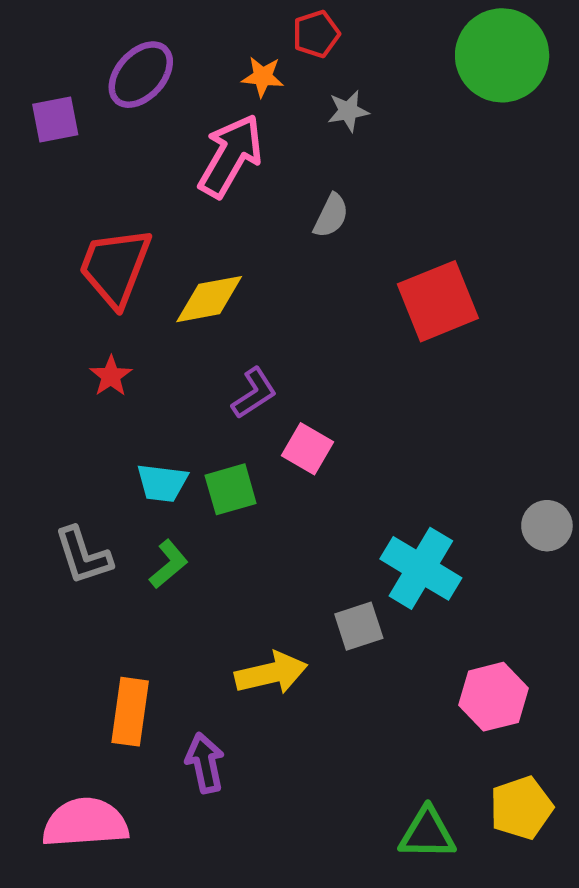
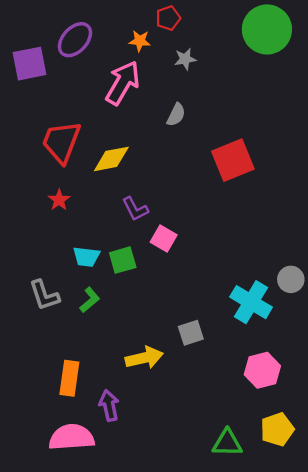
purple square: (55, 119) -> (30, 64), size x1.4
purple L-shape: (254, 393) -> (135, 209), turned 96
cyan cross: (421, 568) -> (251, 302), moved
pink semicircle: (85, 823) -> (72, 437), moved

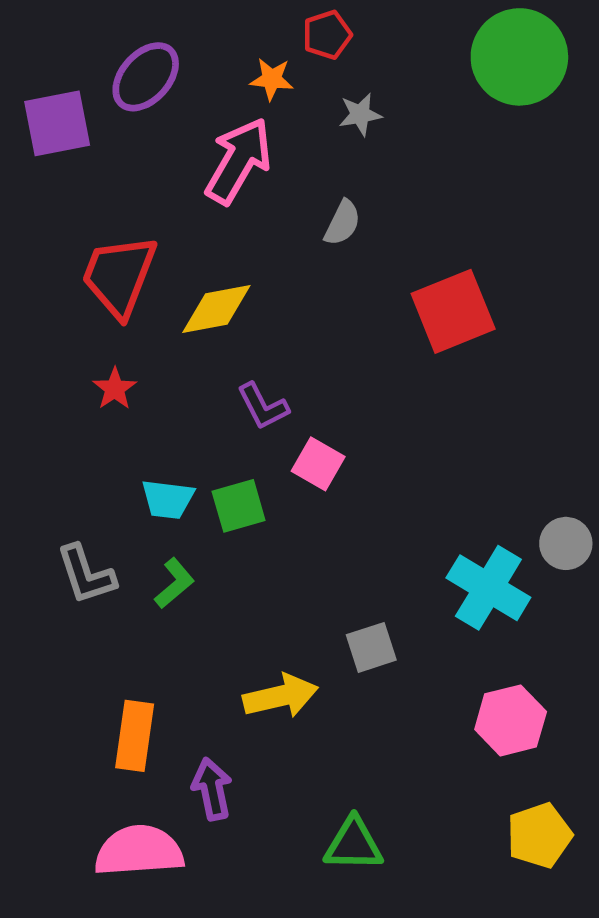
green triangle: (227, 443) -> (354, 844), moved

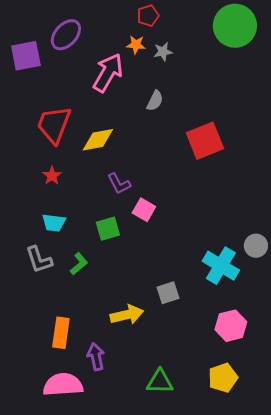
orange star: (272, 79) -> (136, 45), moved
cyan trapezoid: (168, 499) -> (54, 223), moved
yellow pentagon: (539, 835) -> (223, 378), moved

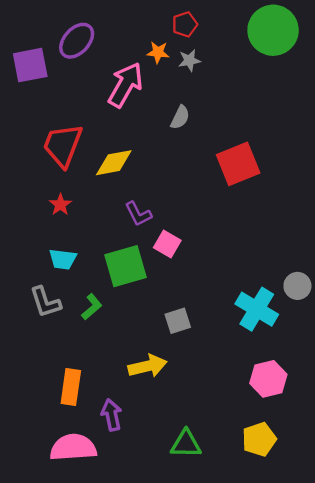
red pentagon: (148, 16) -> (185, 24), moved
green square: (108, 229) -> (125, 266), size x1.5
gray square: (168, 293) -> (178, 321), moved

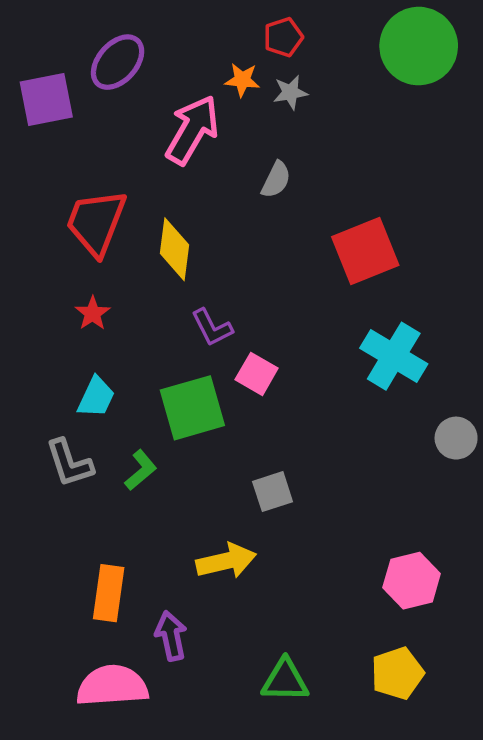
yellow diamond: (114, 163) -> (175, 249), turned -72
cyan trapezoid: (63, 259) -> (96, 397), turned -72
cyan cross: (257, 309) -> (394, 356), moved

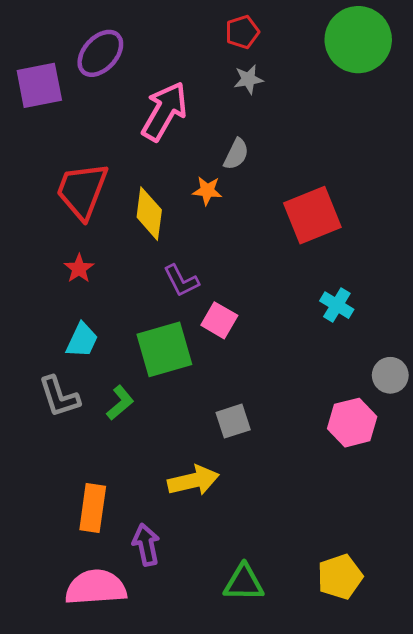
orange star: (242, 80) -> (207, 191), moved
cyan cross: (394, 356) -> (337, 305), size x0.6
pink hexagon: (412, 581) -> (352, 423), moved

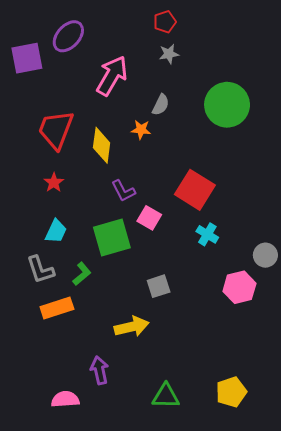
green circle: (358, 40) -> (227, 105), moved
red square: (312, 215) -> (195, 190), moved, turned -36
cyan cross: (337, 305) -> (207, 234), moved
orange rectangle: (93, 508) -> (57, 308), moved, turned 64
pink semicircle: (96, 587) -> (65, 399), size x0.7

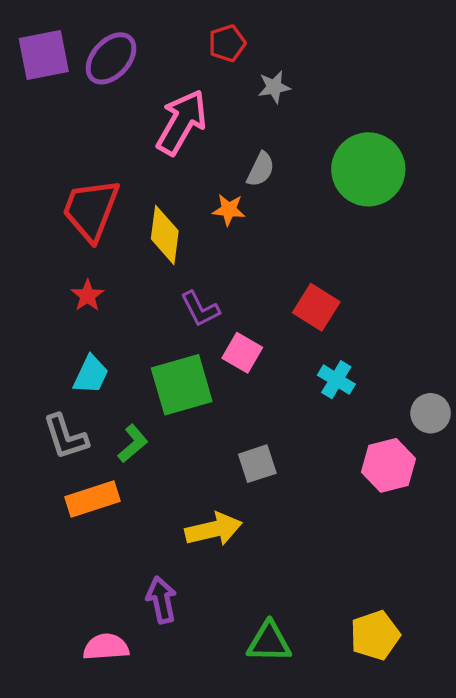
red pentagon: (165, 22) -> (227, 43), moved
purple square: (27, 58) -> (44, 55), moved
red square: (195, 190) -> (316, 307), size x0.7

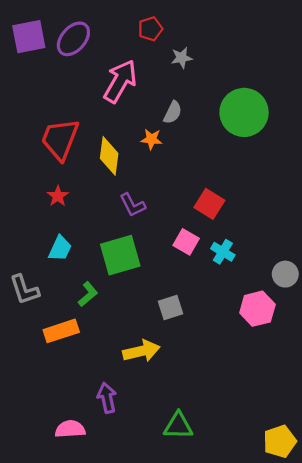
pink square: (242, 353) -> (186, 242), moved
gray L-shape: (66, 437) -> (24, 290), moved
yellow pentagon: (375, 635) -> (280, 441), moved

